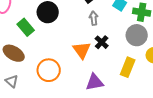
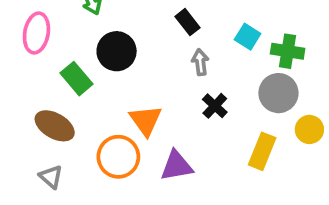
orange triangle: (82, 50) -> (146, 120), moved
purple triangle: (95, 82) -> (177, 166), moved

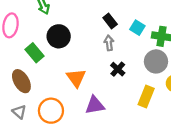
black rectangle: (188, 22) -> (110, 21), moved
brown ellipse: (55, 126) -> (21, 81), turned 30
orange circle: (118, 157) -> (51, 111), moved

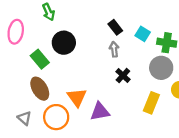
orange triangle: (76, 78) -> (77, 97), moved
brown ellipse: (21, 81) -> (40, 89), moved

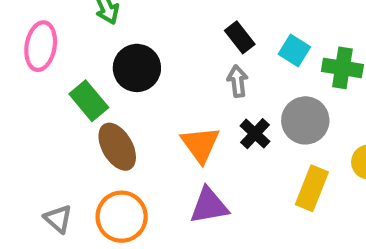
gray circle: (161, 68) -> (305, 120), moved
brown ellipse: (40, 89) -> (117, 147), moved
orange triangle: (77, 97) -> (200, 145), moved

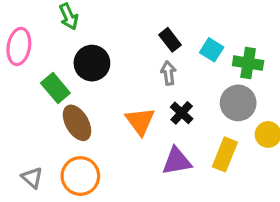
gray circle: (305, 120) -> (238, 103), moved
purple triangle: (209, 206) -> (177, 161), moved

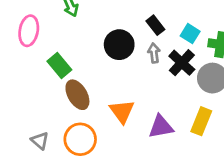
black circle: (92, 63) -> (119, 45), moved
black cross: (182, 113) -> (182, 63), moved, size x1.4
orange triangle: (140, 121) -> (122, 111), moved

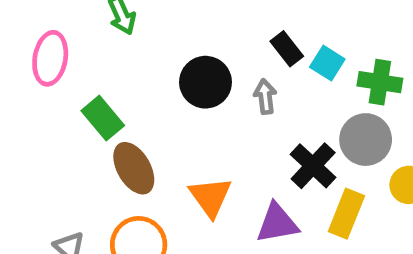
black rectangle: (155, 25) -> (287, 49), moved
black cross: (182, 63) -> (313, 166), moved

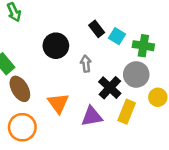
gray arrow: (265, 97) -> (86, 64), moved

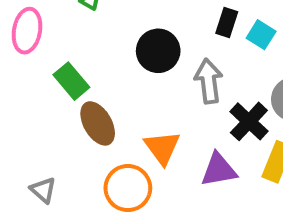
black rectangle: (97, 29) -> (227, 23), turned 56
gray arrow: (86, 64) -> (209, 81), size x1.5
orange circle: (22, 127) -> (128, 188), moved

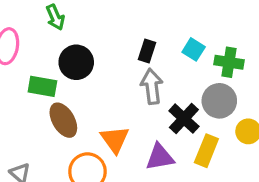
black rectangle: (227, 23) -> (147, 51), moved
black circle: (158, 51) -> (76, 62), moved
green rectangle: (71, 81) -> (42, 86), turned -40

